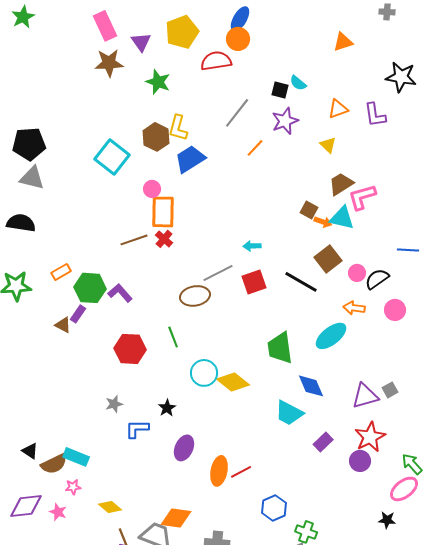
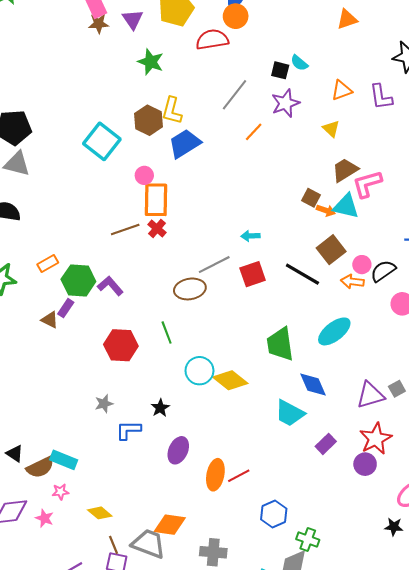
brown star: (109, 63) -> (99, 24), moved, size x0.7
orange arrow: (354, 308) -> (352, 282), moved

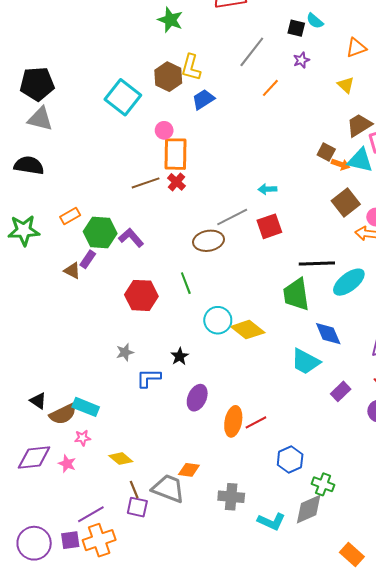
purple star: (285, 103) -> (301, 60), size x0.6
blue trapezoid: (185, 144) -> (203, 99), size x0.7
black line: (302, 274) -> (317, 263), moved, turned -32
orange diamond: (170, 525) -> (189, 470), size x0.7

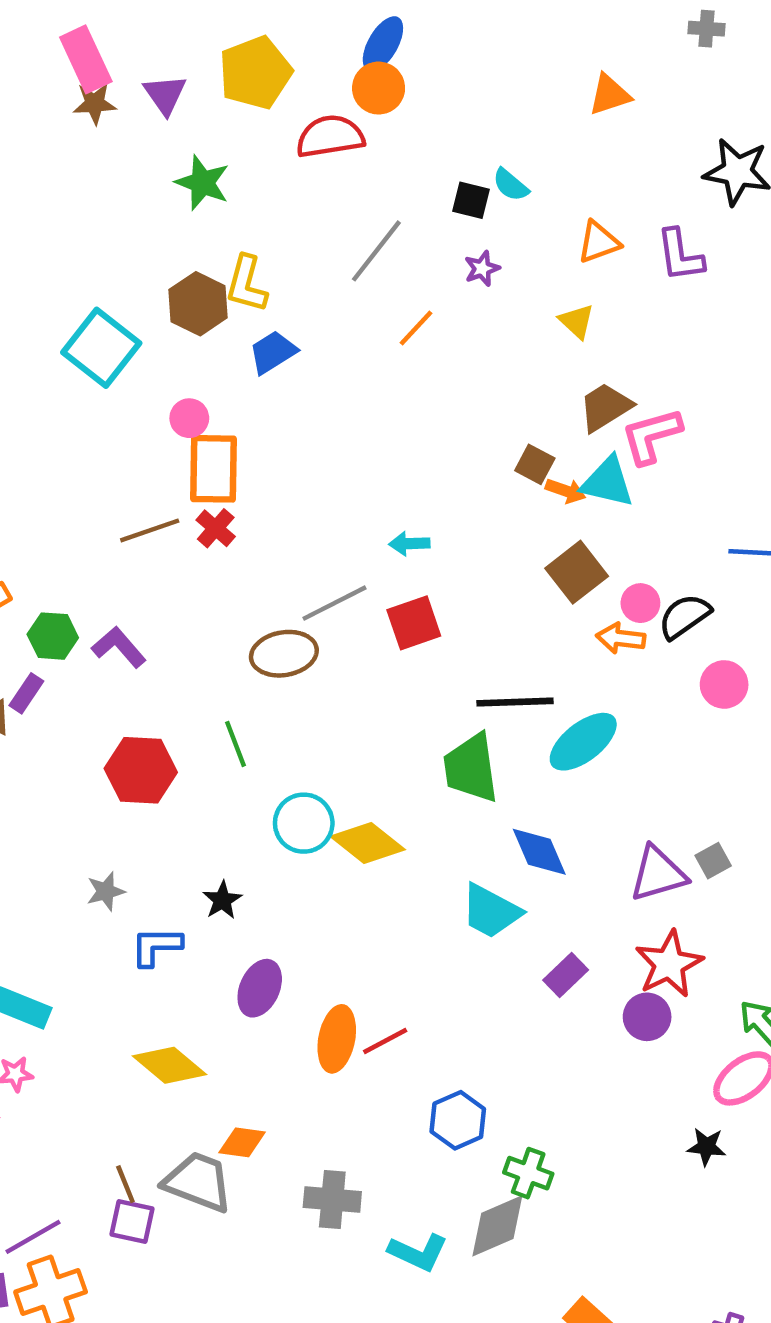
green hexagon: (100, 233) -> (53, 636), size x0.7
yellow diamond: (121, 459) -> (169, 1065), moved, size x1.4

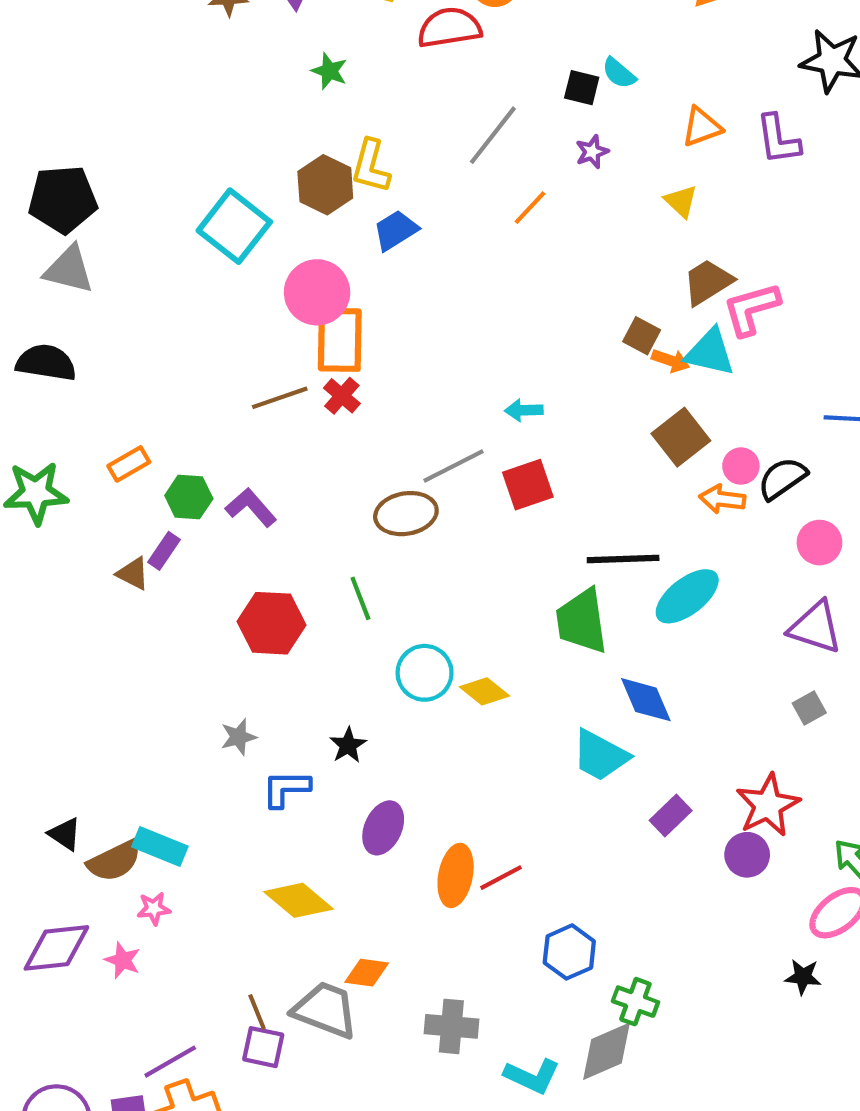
green star: (202, 183) -> (329, 71), size x0.7
pink circle: (189, 418) -> (317, 292), size x1.8
yellow diamond: (368, 843) -> (485, 691), size x0.7
purple triangle: (658, 874) -> (815, 627), moved, turned 34

